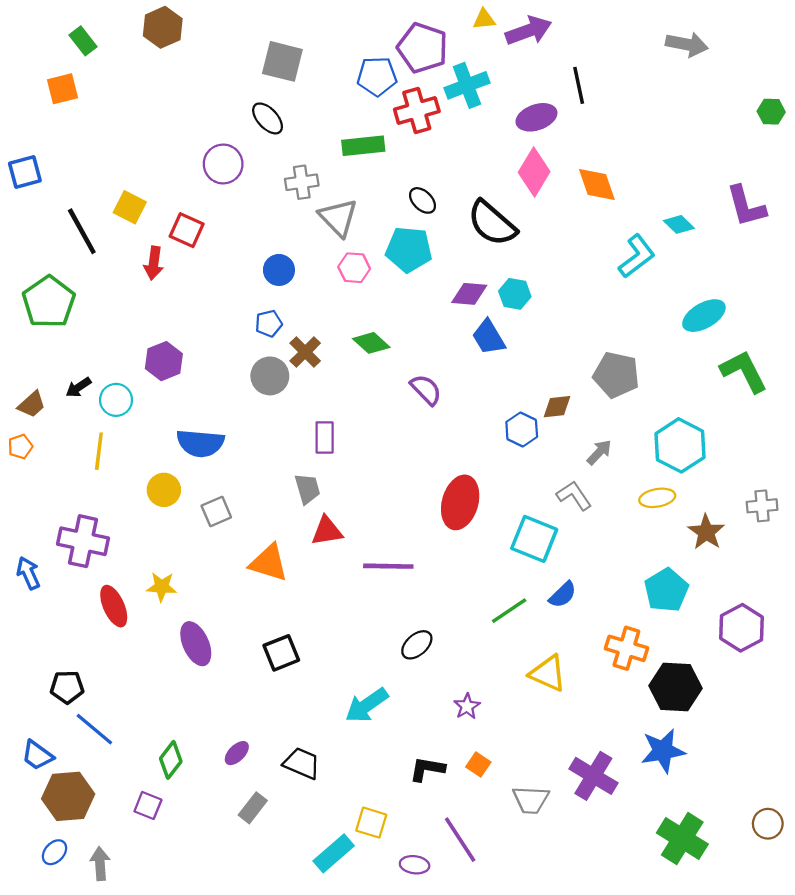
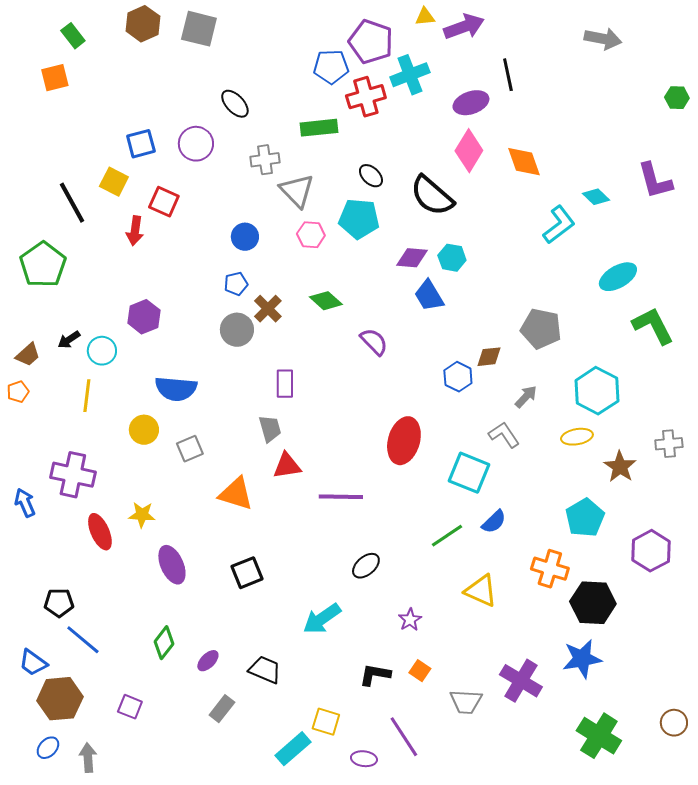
gray square: (282, 61) -> (199, 29), moved
blue square: (25, 172) -> (141, 144), moved
green diamond: (171, 760) -> (164, 643), moved

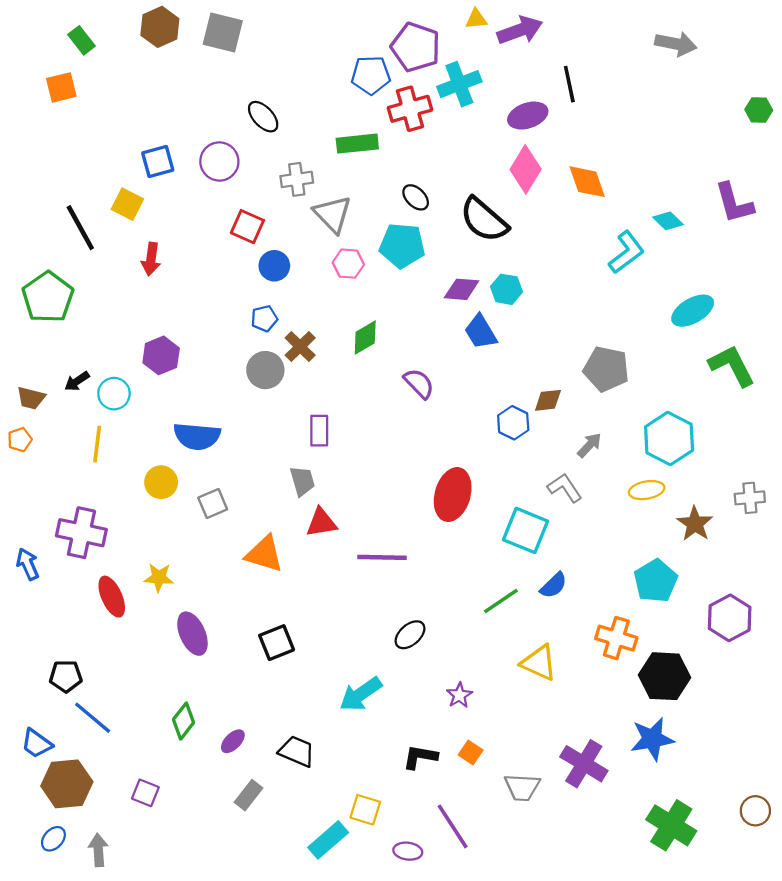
red square: (164, 202) -> (247, 227), moved
green diamond: (326, 301) -> (365, 338), turned -72
brown trapezoid: (28, 355) -> (31, 398), turned 56

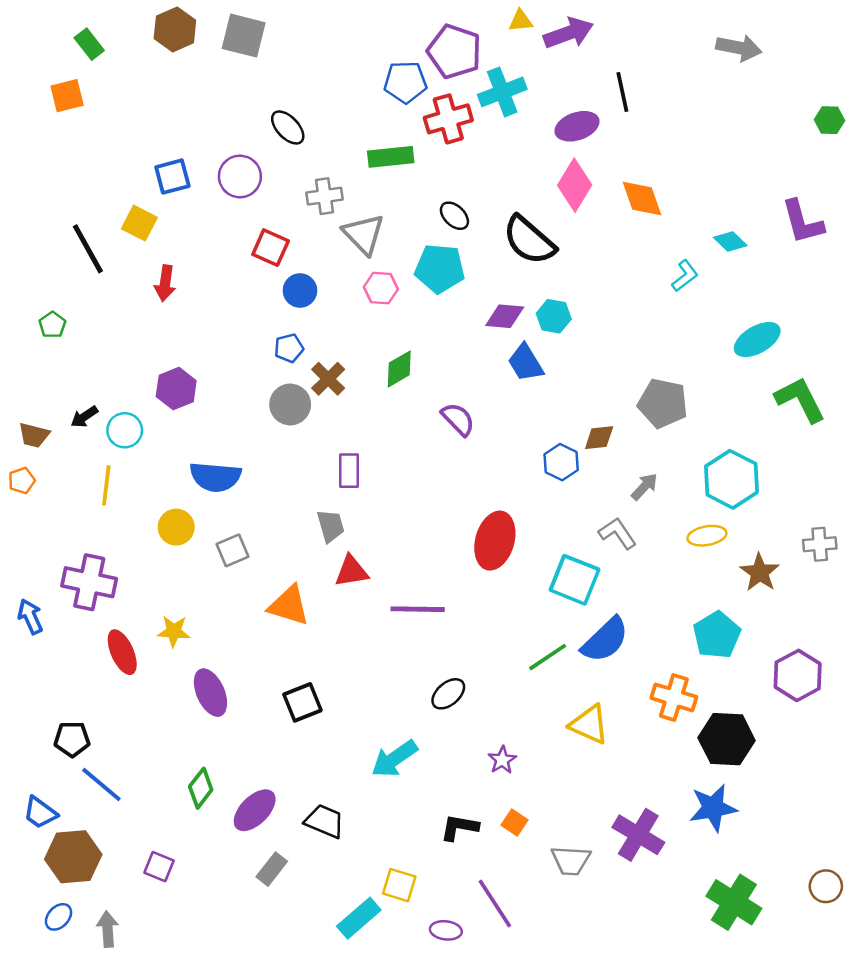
cyan L-shape: (626, 252) -> (685, 276), size x0.7
green pentagon: (48, 297) -> (52, 325), size x0.5
blue semicircle: (554, 585) -> (605, 640), size x1.6
purple ellipse: (233, 741) -> (255, 810), size x1.6

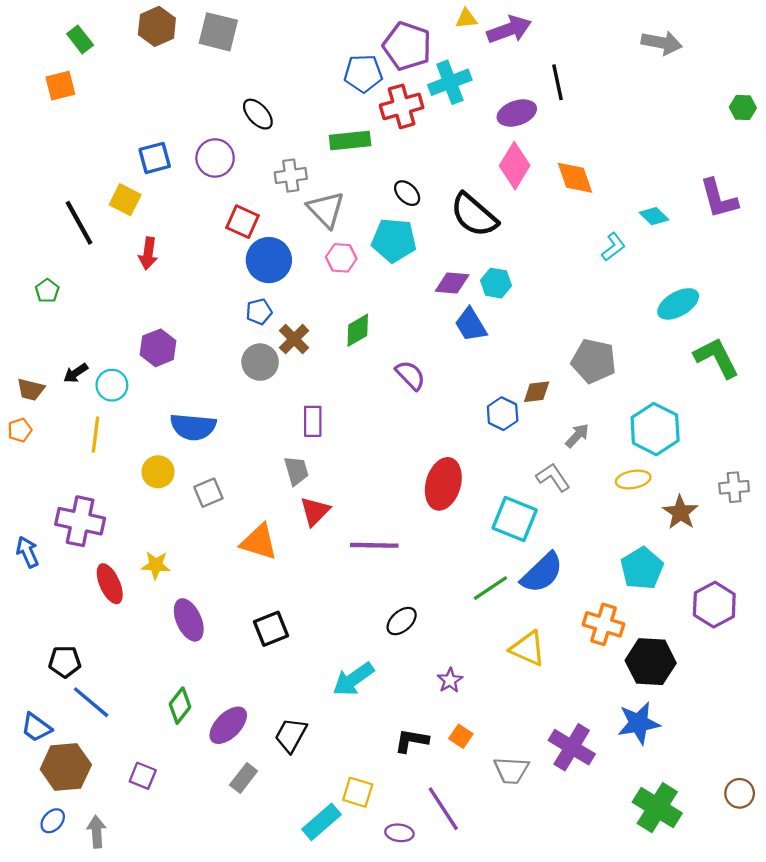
blue circle: (300, 291) -> (269, 260), size x1.5
red triangle: (351, 571) -> (315, 511), turned -36
black trapezoid: (324, 821) -> (291, 735), turned -84

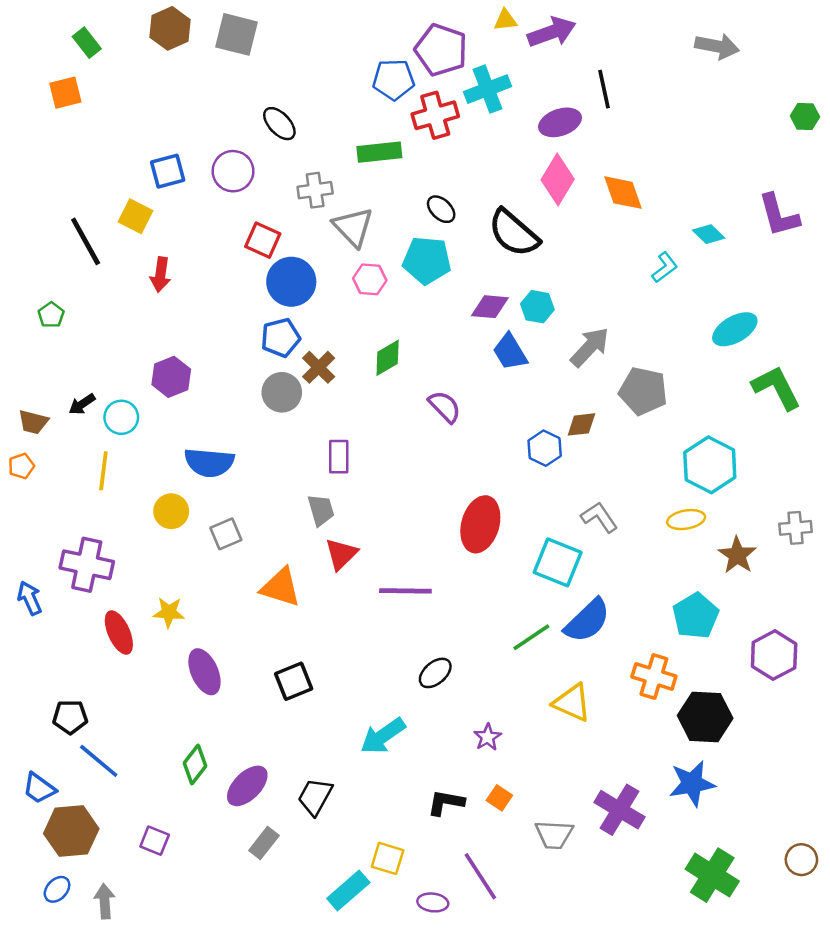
blue pentagon: (259, 312) -> (281, 338), size x1.4
gray arrow: (577, 436) -> (590, 347), moved, size x1.5

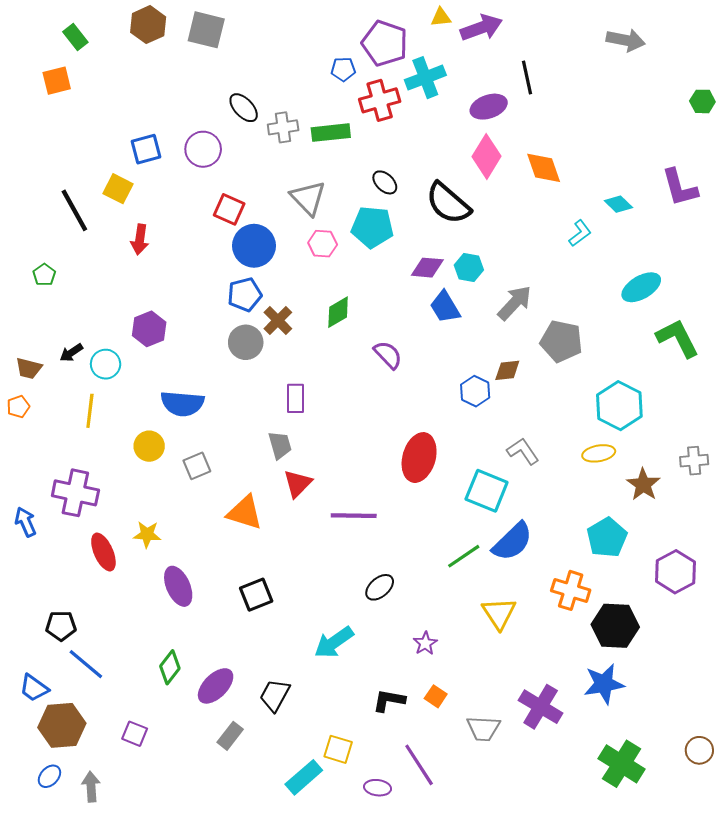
blue pentagon: (394, 80) -> (343, 69), size x0.7
gray cross: (315, 190) -> (283, 127), moved
yellow triangle: (572, 703) -> (499, 613), turned 33

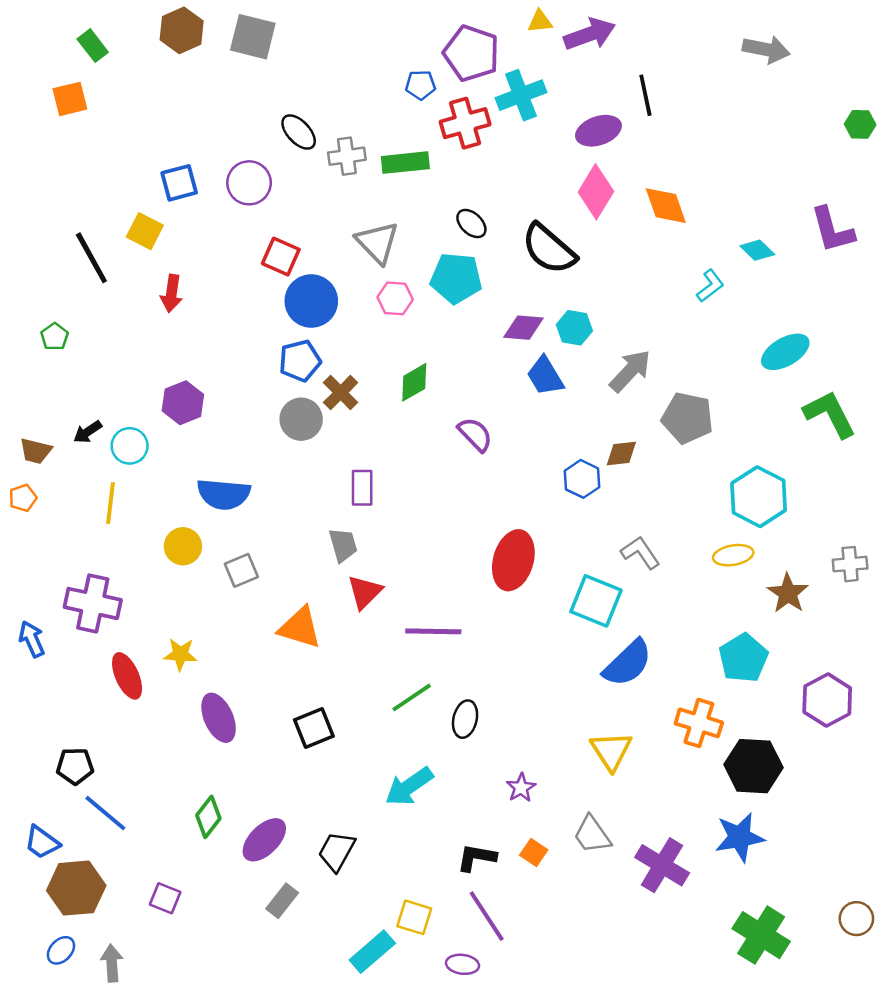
green line: (464, 556) -> (412, 697), moved
black ellipse: (380, 587) -> (465, 719), turned -36
gray trapezoid: (483, 729) -> (592, 835), moved, turned 52
purple line: (419, 765) -> (487, 916), moved

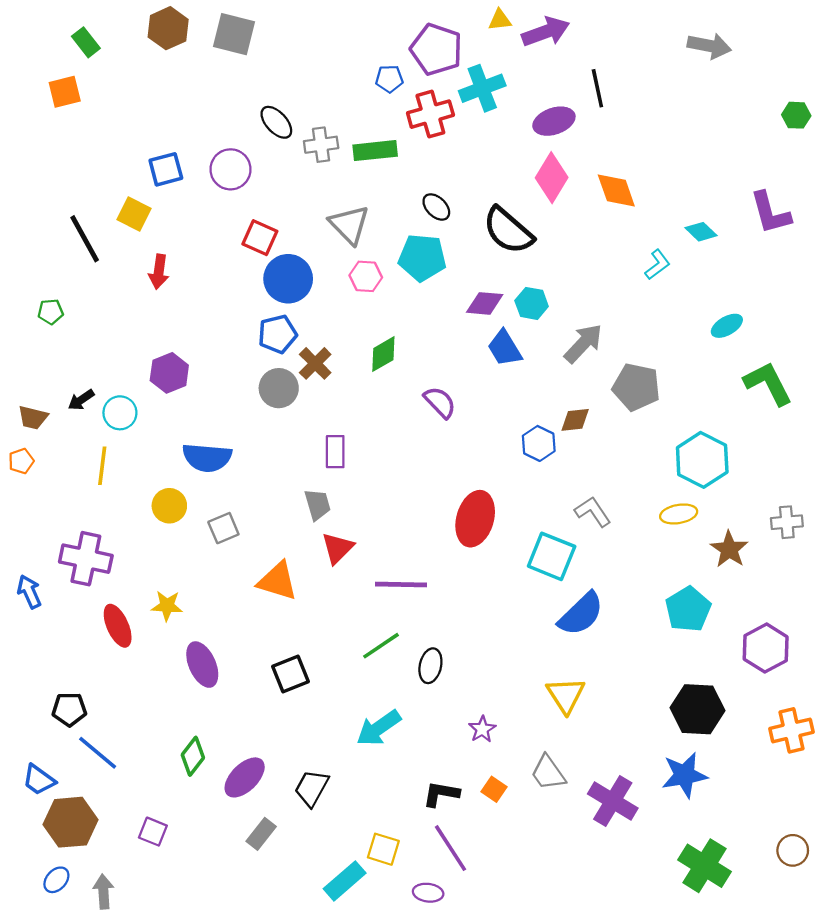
green pentagon: (55, 337) -> (51, 312), turned 30
cyan ellipse: (785, 352) -> (727, 326), size x0.7
orange cross: (699, 723) -> (792, 730), moved, turned -30

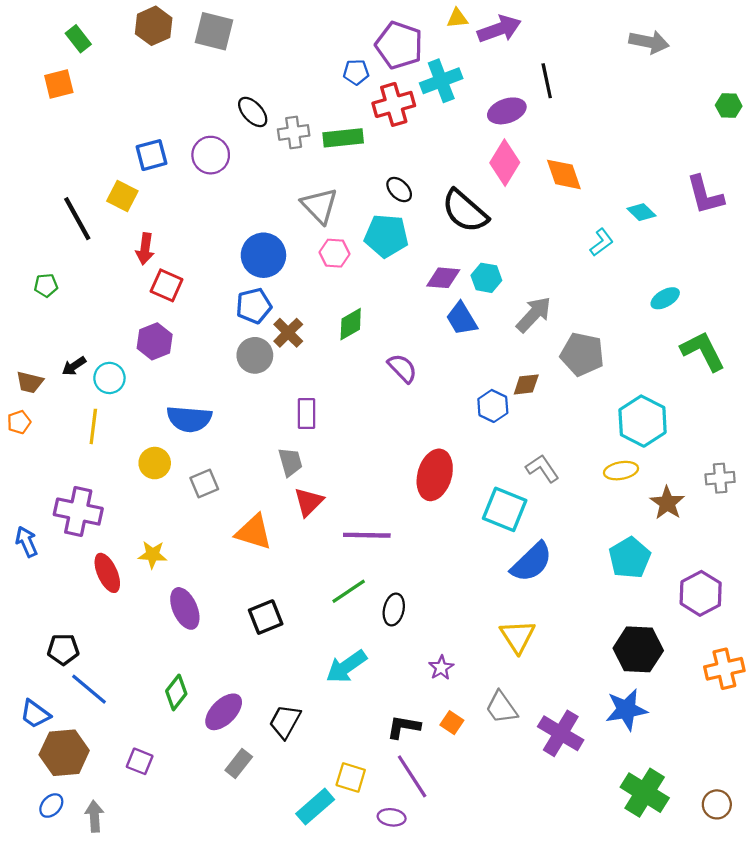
red square: (260, 238) -> (167, 285), moved
brown circle: (793, 850) -> (717, 804), moved

